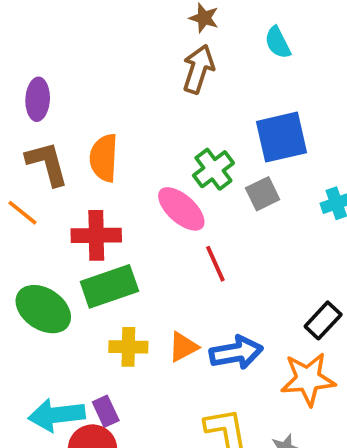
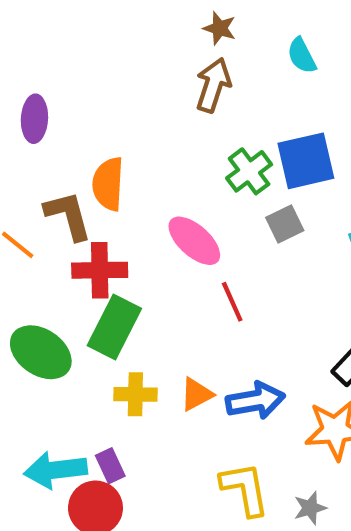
brown L-shape: (47, 164) -> (68, 215), moved
green cross: (213, 169) -> (249, 171), moved
green rectangle: (109, 286) -> (114, 327), turned -44

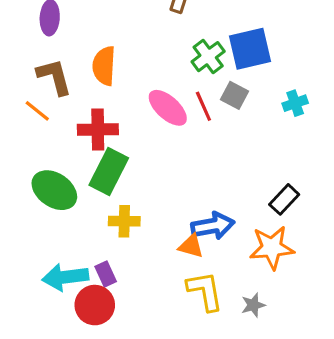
brown L-shape: (68, 215) -> (54, 77), moved
gray square: (285, 224) -> (235, 95), turned -36
red line: (232, 302) -> (203, 106), moved
orange triangle: (196, 394) -> (191, 246), moved, turned 44

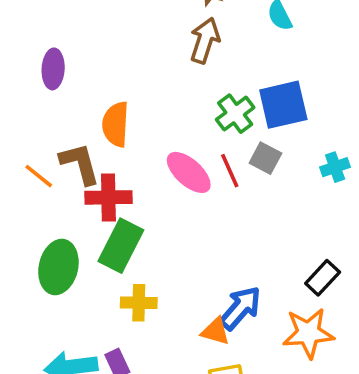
brown L-shape: (54, 77) -> (80, 164), moved
green ellipse: (54, 190) -> (58, 267), turned 69
blue arrow: (213, 226) -> (240, 308), turned -39

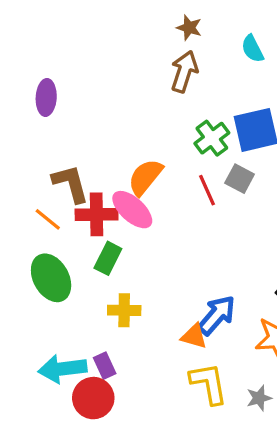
orange semicircle: (116, 124) -> (145, 177), moved, turned 36
pink ellipse: (189, 172) -> (132, 210), moved
orange line: (39, 176) -> (48, 219), moved
green rectangle: (121, 246) -> (108, 258), size x0.7
green ellipse: (58, 267) -> (51, 278), turned -42

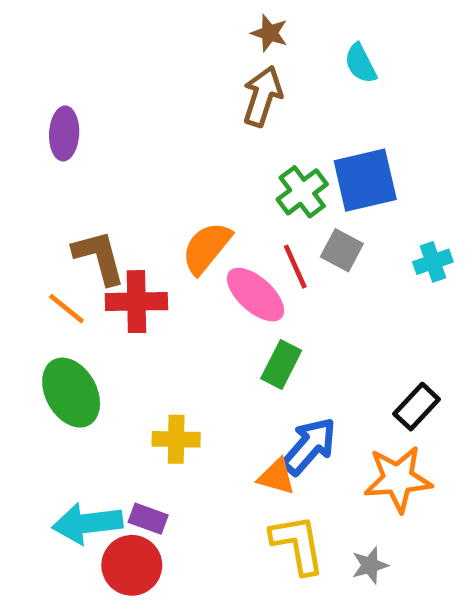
pink ellipse: (132, 210) -> (255, 295), moved
green rectangle: (108, 258) -> (281, 365), moved
purple rectangle: (105, 366) -> (148, 519), turned -45

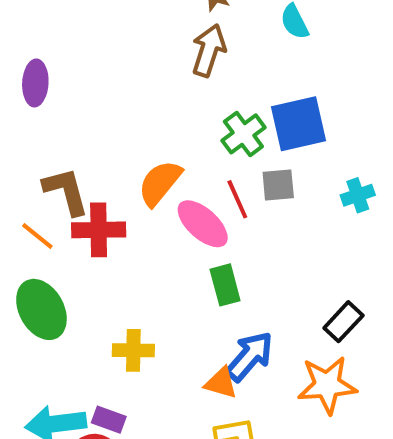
gray square: (342, 250) -> (278, 185), turned -33
green rectangle: (281, 365) -> (225, 285), turned -42

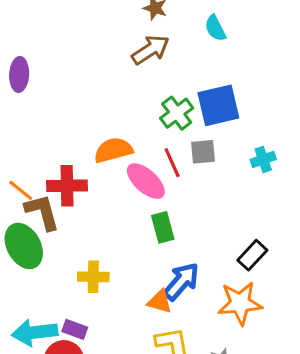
brown arrow: (209, 50) -> (150, 50), turned 39
orange semicircle: (160, 183) -> (113, 150), turned 36
brown L-shape: (66, 191) -> (42, 212), moved

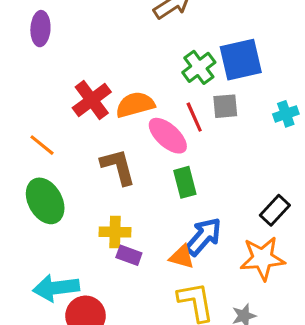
red cross: (67, 186) -> (92, 100), moved, turned -36
brown L-shape: (42, 212) -> (118, 167), moved
purple rectangle: (75, 329) -> (129, 255), moved

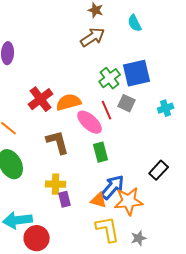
gray square: (225, 106) -> (127, 103), turned 30
purple rectangle: (129, 255) -> (65, 199), turned 56
orange star: (263, 258) -> (129, 201), moved

